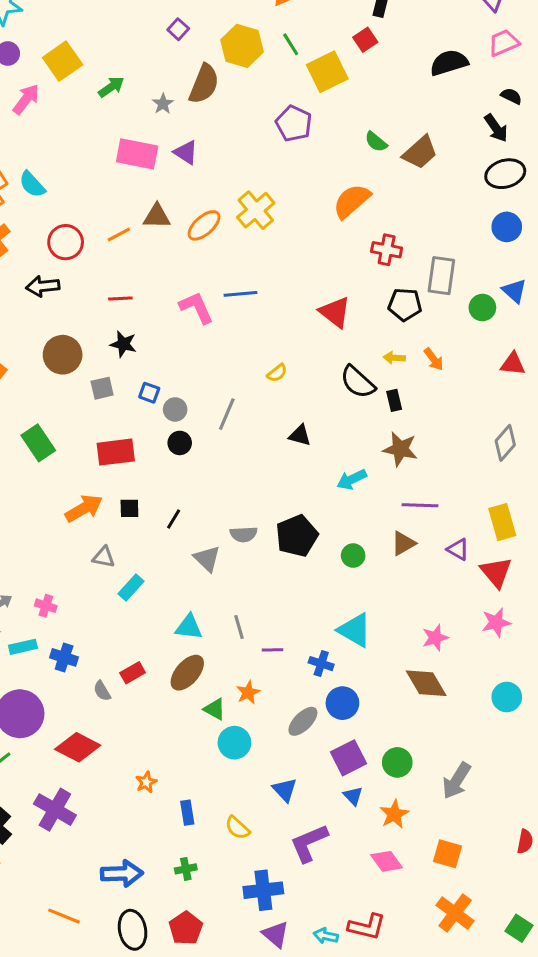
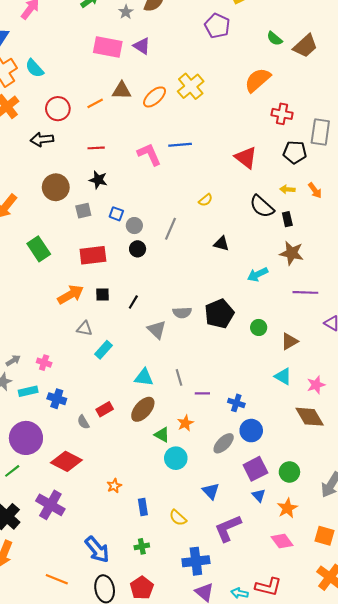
brown triangle: (403, 543) -> (289, 341), moved
cyan triangle: (355, 630) -> (283, 376), moved, size x0.7
blue arrow: (122, 873) -> (97, 550), turned 52

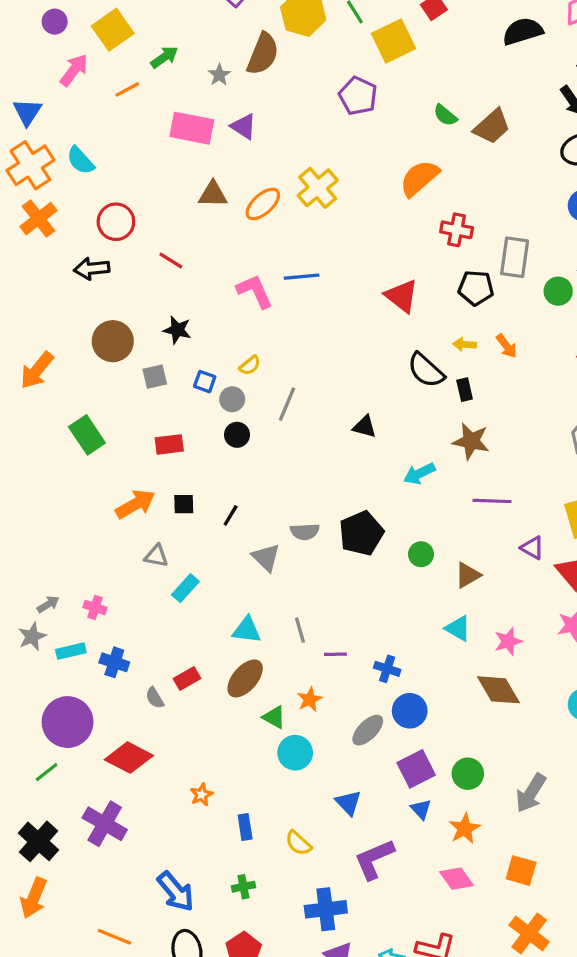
orange line: (95, 103) -> (127, 89), moved
red line: (96, 148) -> (171, 260), moved, turned 35
yellow semicircle: (206, 200) -> (250, 365), moved
red rectangle: (93, 255) -> (169, 444), size x0.7

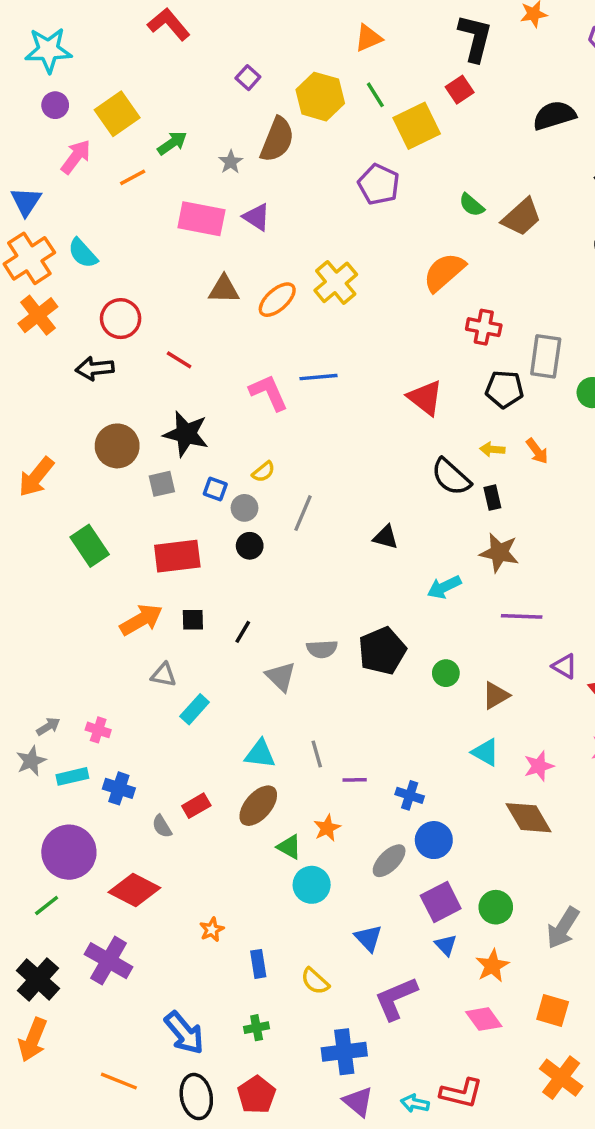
black star: (177, 330) -> (186, 434), size x1.5
red rectangle: (169, 444) -> (177, 556), size x1.5

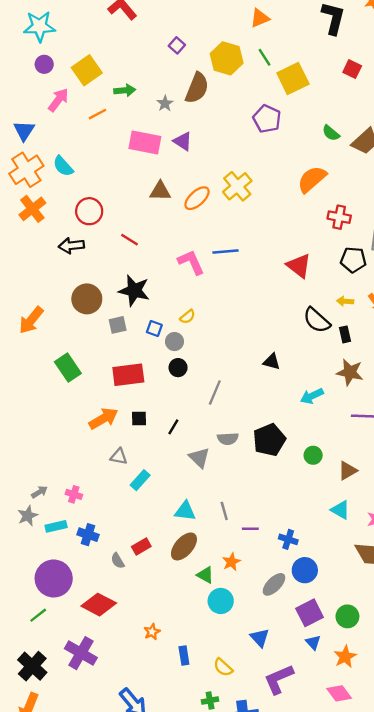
red square: (460, 90) -> (352, 69), moved, turned -30
green arrow: (172, 143) -> (125, 90), turned 30
gray line: (303, 513) -> (215, 392), moved
green cross: (257, 1028) -> (210, 700), moved

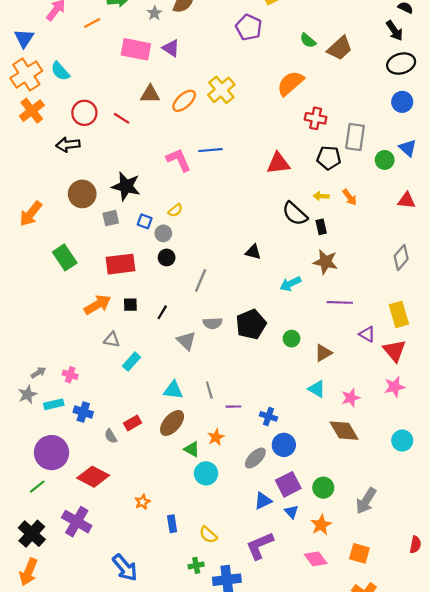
red line: (129, 240) -> (122, 118), moved
red triangle: (299, 266) -> (278, 163), turned -45
blue triangle: (260, 638) -> (263, 501), moved, turned 48

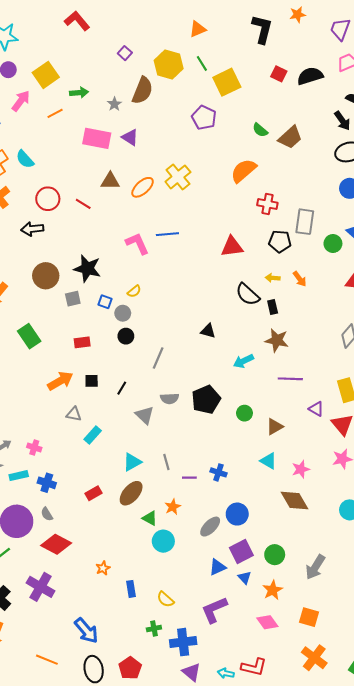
red rectangle: (121, 264) -> (82, 342), size x0.6
cyan triangle: (173, 390) -> (132, 462), turned -36
blue cross: (268, 416) -> (218, 472), moved
gray semicircle: (111, 436) -> (47, 514), moved

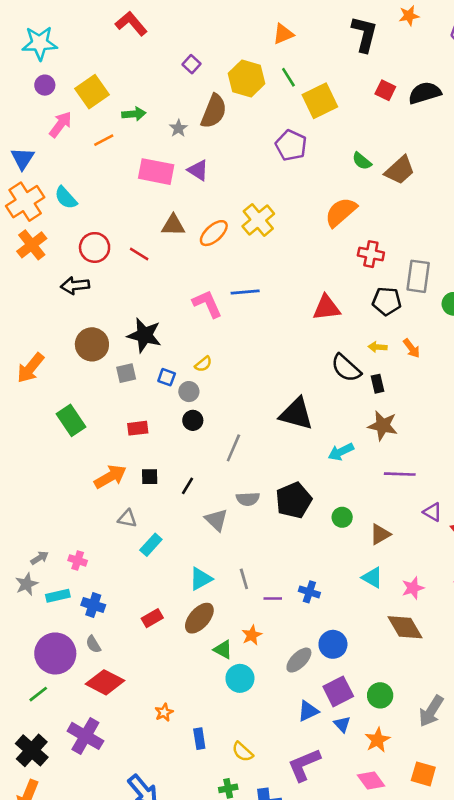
black triangle: (208, 331) -> (296, 414), size x1.8

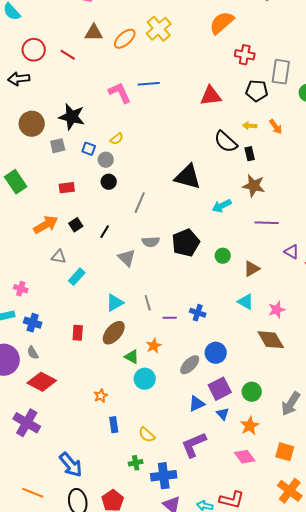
black square: (150, 477) -> (76, 225), turned -32
red rectangle: (152, 618) -> (78, 333), turned -56
orange star: (164, 712) -> (101, 396), moved

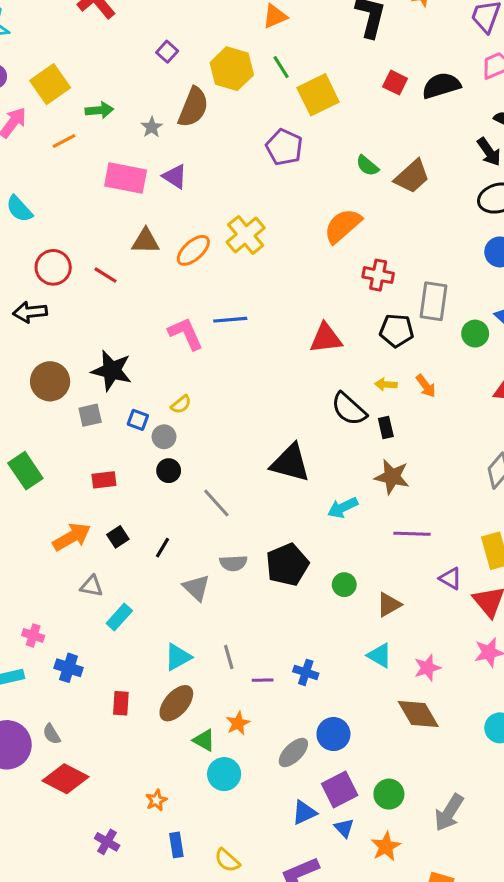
gray line: (140, 203) -> (216, 503), turned -65
blue cross: (33, 323) -> (69, 668), moved
purple cross: (27, 423) -> (107, 842), moved, size x0.6

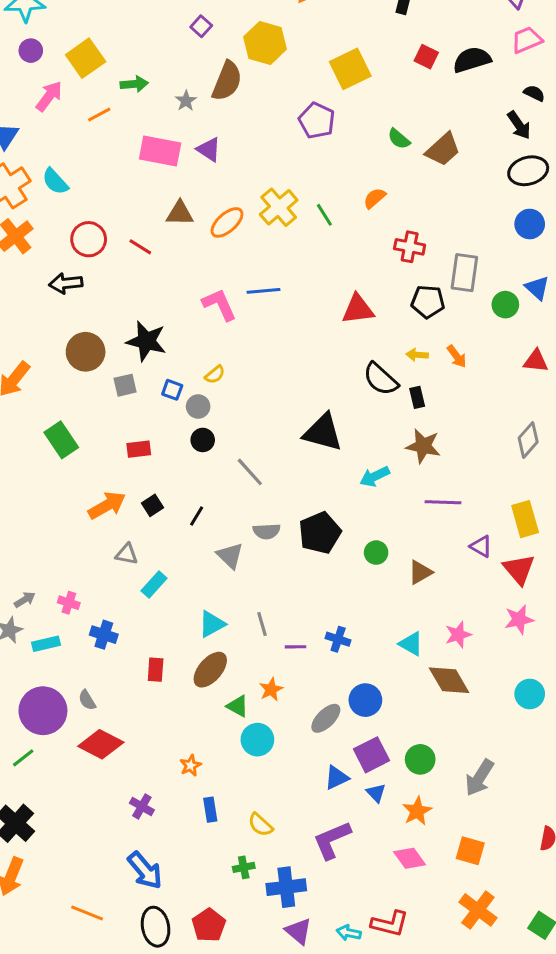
green line: (281, 67) -> (324, 215), moved
orange semicircle: (343, 226) -> (375, 198), size x0.6
cyan triangle: (380, 655) -> (411, 644), moved

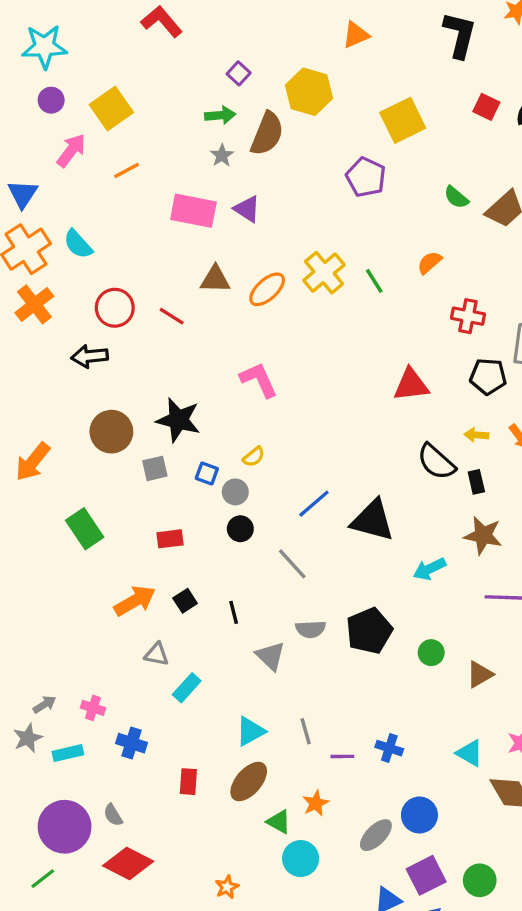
green arrow: (134, 84) -> (220, 115), moved
blue line: (264, 291) -> (314, 504), moved, turned -36
black line: (197, 516) -> (234, 612), turned -45

